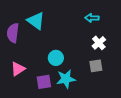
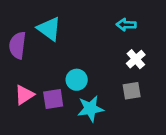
purple square: (44, 82) -> (53, 99), moved

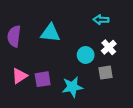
cyan triangle: (49, 29) -> (50, 33), moved, turned -30
cyan circle: (77, 80) -> (86, 55), moved

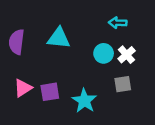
cyan circle: (86, 55) -> (104, 53), moved
cyan star: (72, 87) -> (84, 101), turned -30

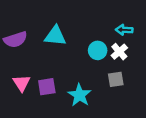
cyan arrow: (118, 23) -> (124, 30), moved
purple semicircle: (17, 42) -> (15, 40), turned -115
pink triangle: (23, 88) -> (21, 83), turned -30

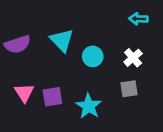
cyan arrow: (124, 30) -> (138, 19), moved
cyan triangle: (55, 36) -> (62, 40), turned 40
cyan circle: (98, 50) -> (93, 56), moved

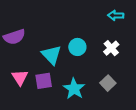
cyan triangle: (62, 40) -> (51, 55), moved
gray square: (129, 89) -> (108, 83), moved, turned -35

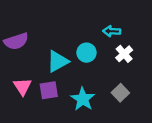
cyan arrow: (116, 15) -> (112, 31), moved
cyan triangle: (51, 55) -> (58, 61), turned 45

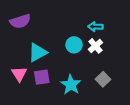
purple semicircle: (16, 41) -> (20, 21), moved
white cross: (124, 54) -> (95, 46), moved
cyan triangle: (58, 61) -> (37, 52), moved

